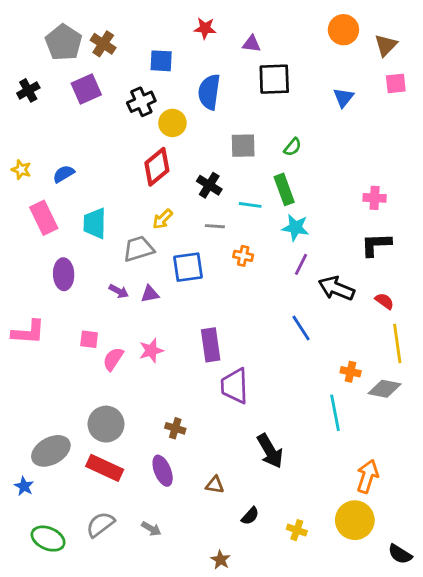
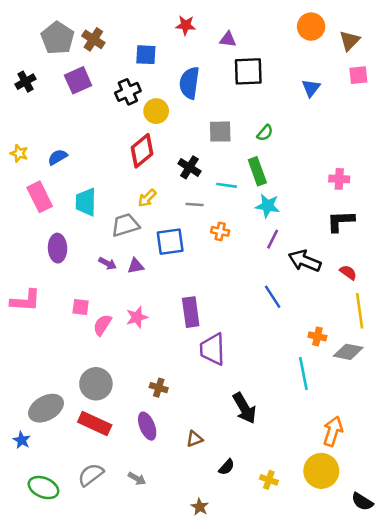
brown triangle: (215, 485) -> (195, 439), turned -30

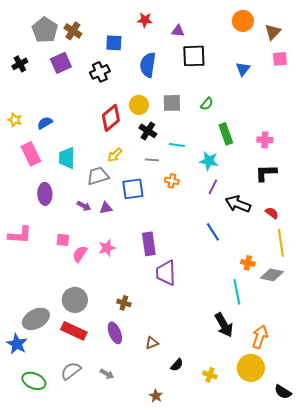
yellow circle: (156, 111) -> (139, 105), moved
green rectangle: (257, 171) -> (226, 134), moved
black arrow: (244, 408) -> (224, 325), moved
blue star: (22, 440) -> (17, 344), size x1.5

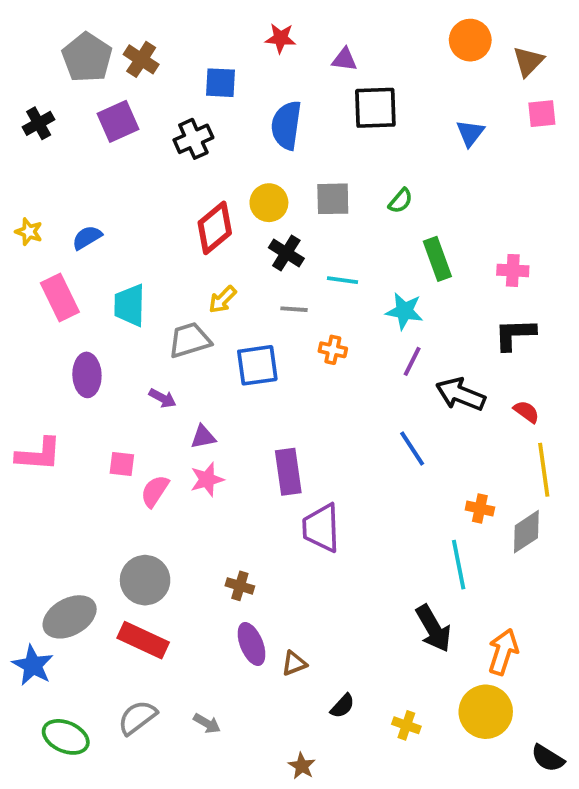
purple triangle: (106, 208) -> (203, 437), moved
gray diamond: (272, 275) -> (526, 532), turned -45
purple ellipse: (115, 333) -> (252, 644), moved

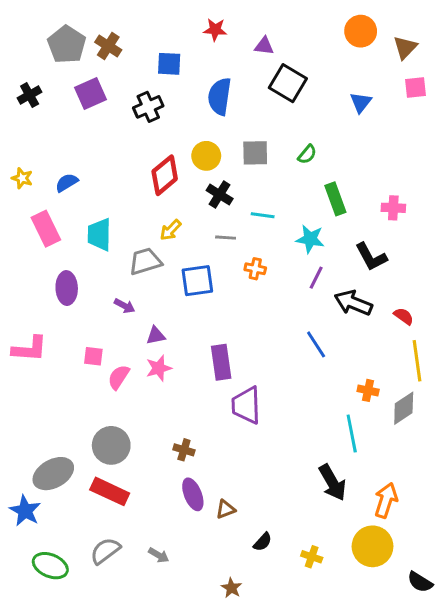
black square: (375, 108) -> (288, 83), turned 33
black L-shape: (515, 334) -> (371, 257), moved, turned -116

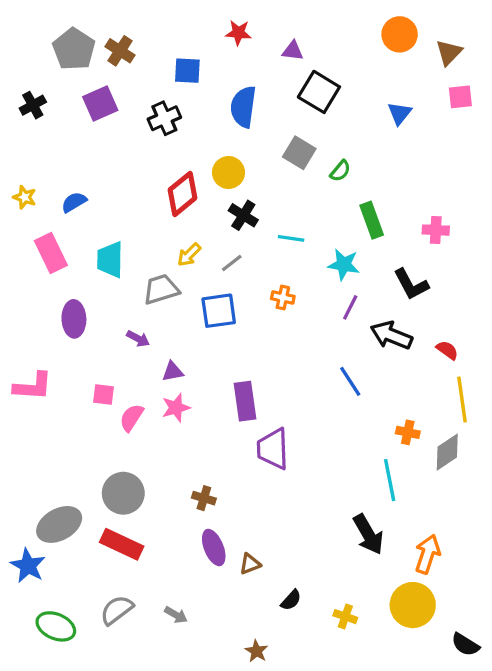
gray square: (255, 153) -> (299, 153), moved, turned 32
gray line: (226, 238) -> (232, 263), moved, turned -42

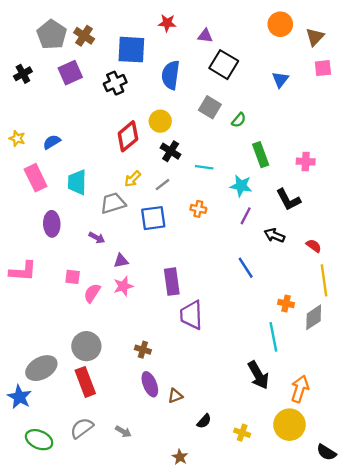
blue square: (187, 71) -> (131, 50), size x1.5
black arrow: (391, 335) -> (274, 235), size x0.7
red rectangle: (122, 544) -> (85, 382), turned 44

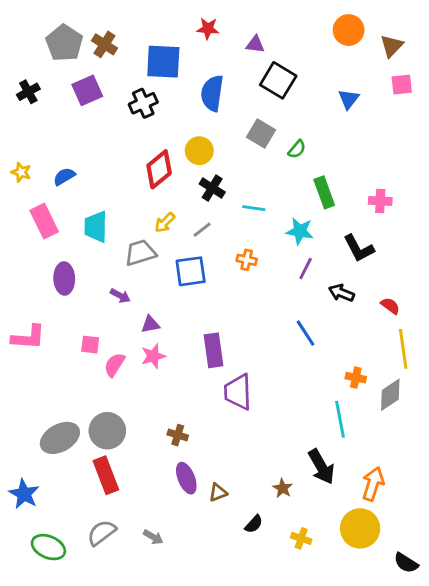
gray ellipse: (41, 368) -> (60, 438), moved
brown star: (180, 457) -> (283, 488), moved

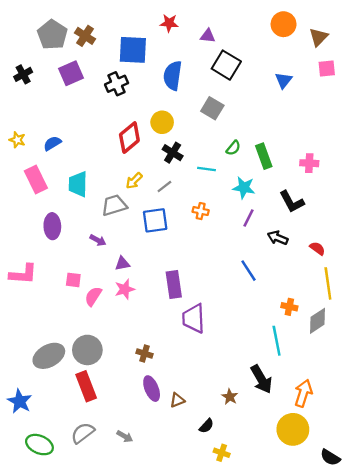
green semicircle: (297, 149) -> (233, 148), moved
yellow cross: (301, 538) -> (222, 453), moved

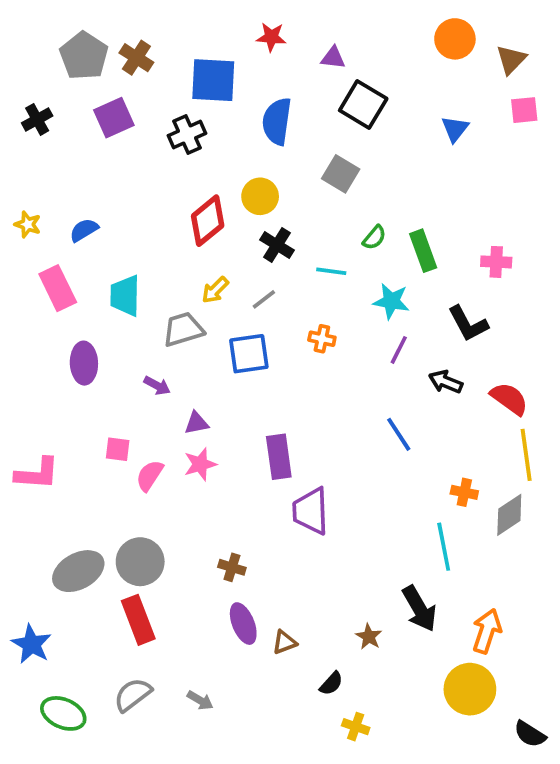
red semicircle: (317, 248) -> (509, 399), size x1.5
pink L-shape: (23, 274) -> (37, 474), moved

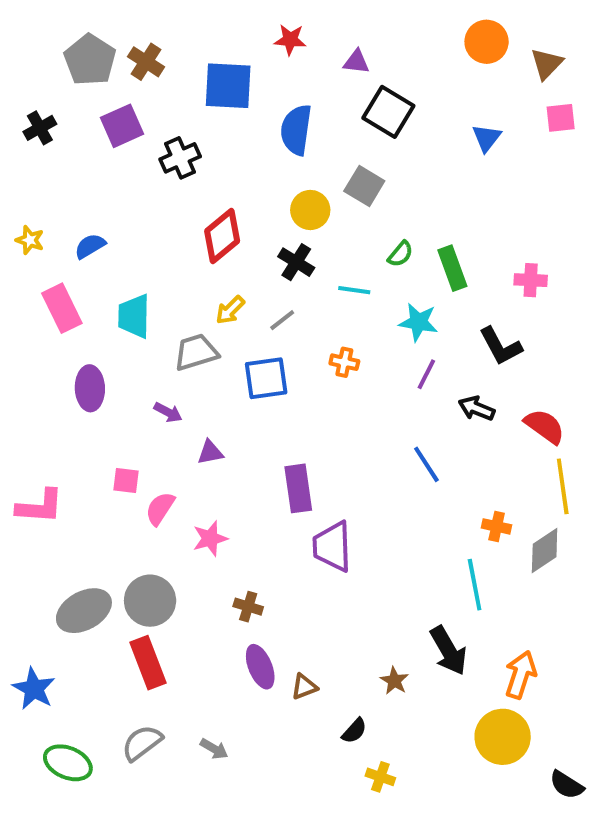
black cross: (187, 134) -> (180, 158), moved
yellow circle: (260, 196) -> (310, 210), moved
pink star: (200, 464) -> (210, 539), moved

